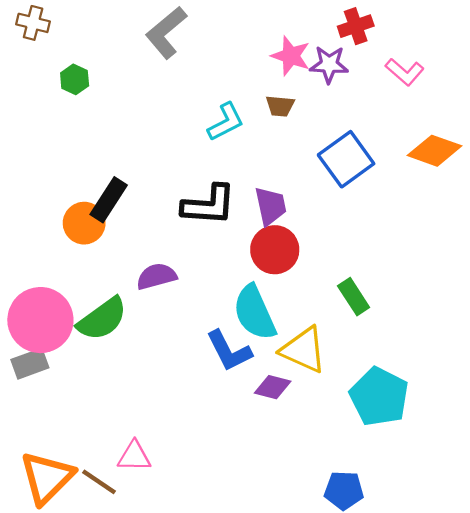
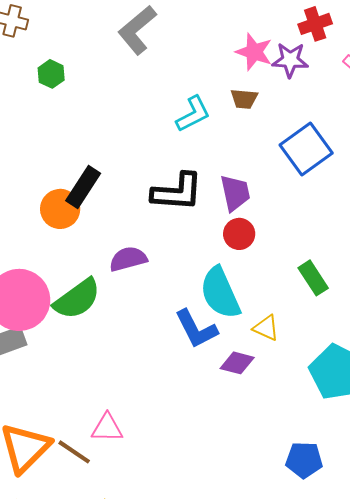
red circle: (275, 250) -> (239, 234), size x0.7
yellow triangle: (303, 350) -> (266, 328), size x0.6

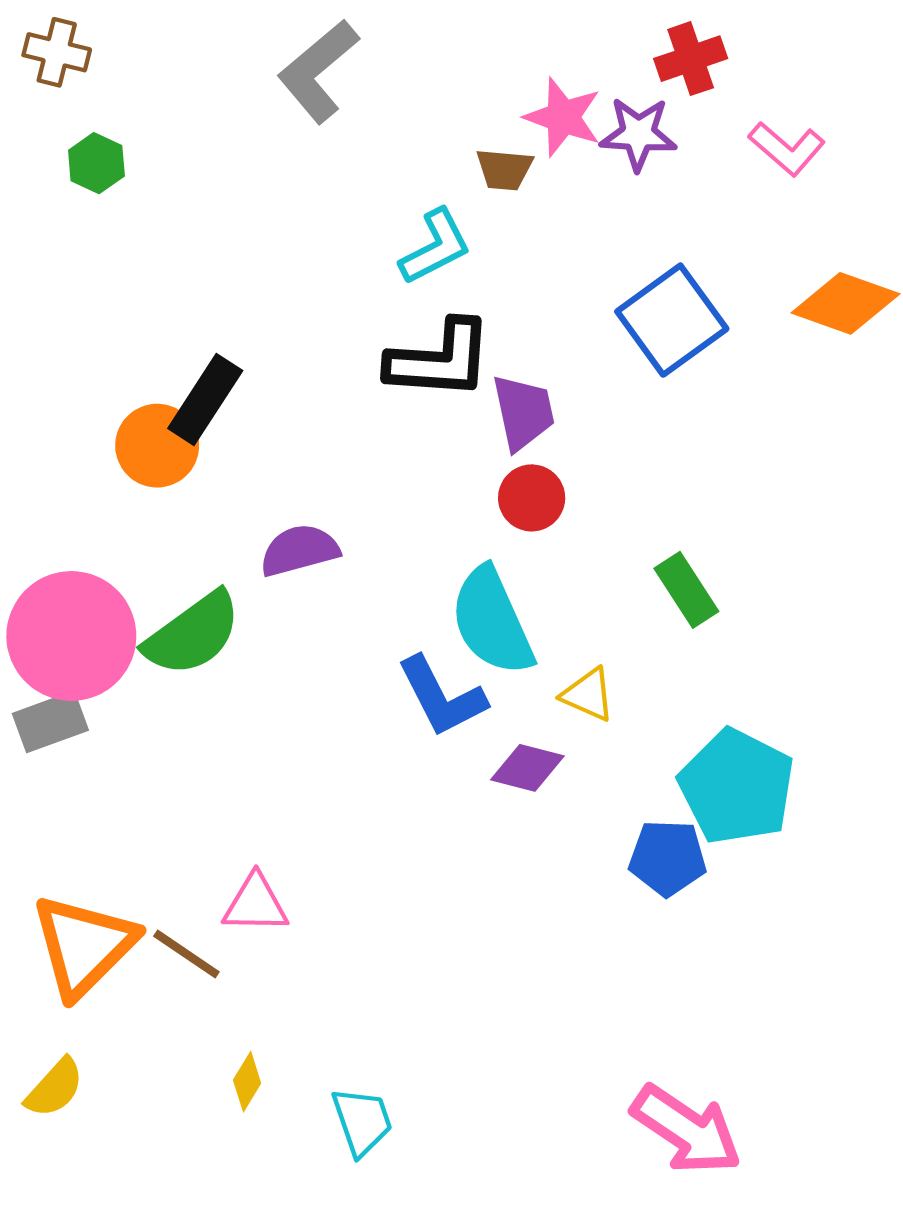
green hexagon: (51, 74) -> (96, 163), moved
brown trapezoid: (244, 99) -> (504, 169), moved
black L-shape: (177, 192) -> (440, 360), moved
blue pentagon: (304, 460) -> (668, 858), moved

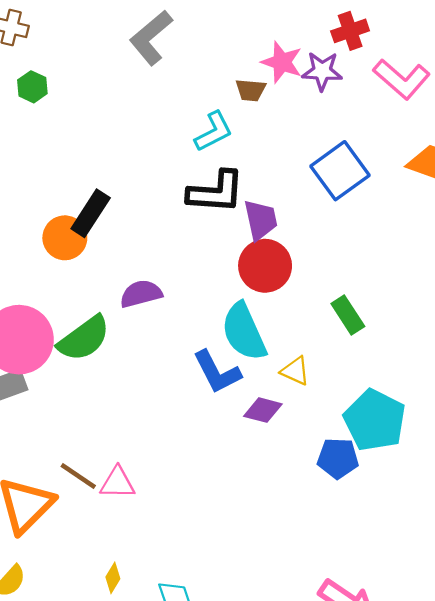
pink L-shape: (787, 149) -> (402, 79), size x1.4
red circle: (532, 498) -> (265, 266), size x1.5
brown line: (186, 954) -> (78, 476), moved

